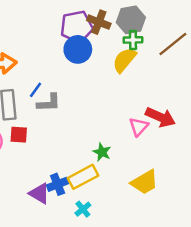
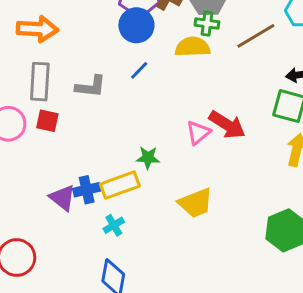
yellow semicircle: (124, 60) -> (193, 47), turned 40
blue line: (35, 90) -> (139, 70), moved
green star: (102, 152) -> (148, 158), turned -30

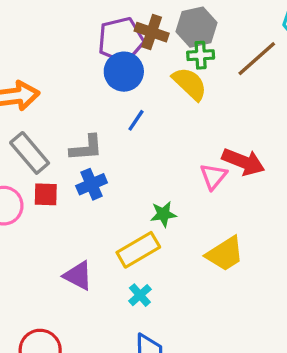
yellow semicircle: (193, 47) -> (190, 84), turned 56
gray rectangle: (40, 82) -> (30, 153), turned -33
blue cross: (87, 190) -> (92, 184), moved

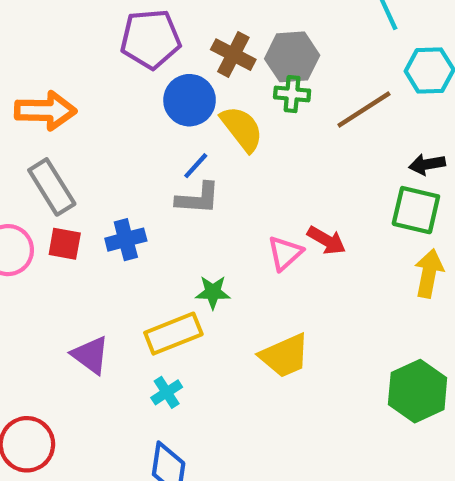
purple pentagon: (121, 40) -> (150, 39), moved
yellow semicircle: (190, 84) -> (242, 129), moved
gray L-shape: (86, 148) -> (198, 198), moved
red arrow: (243, 162) -> (326, 240), size x0.7

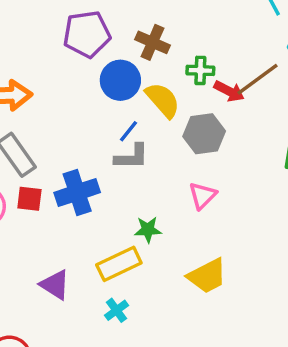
gray hexagon: (292, 57) -> (204, 134), moved
blue cross: (126, 240) -> (77, 193), size x1.4
red arrow: (326, 240) -> (229, 91), moved

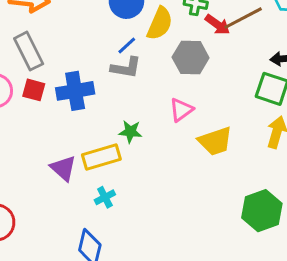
yellow semicircle: (163, 100) -> (160, 24), turned 56
yellow trapezoid: (207, 276) -> (215, 141), moved
purple triangle: (55, 285) -> (63, 168), moved
cyan cross: (117, 310) -> (105, 197), moved

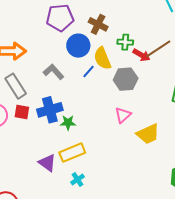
yellow semicircle: (160, 24) -> (102, 58), turned 140
blue line: (127, 46) -> (89, 71), moved
gray L-shape: (126, 68) -> (54, 72), moved, turned -135
green star: (130, 132) -> (68, 123), moved

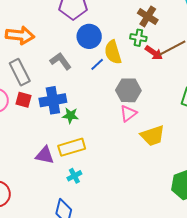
brown cross: (98, 24) -> (148, 16), moved
gray hexagon: (126, 79) -> (128, 90), moved
purple triangle: (47, 163) -> (45, 155), turned -30

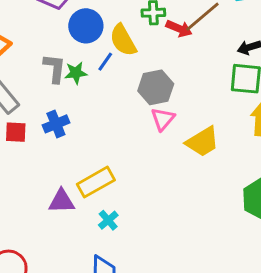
gray L-shape: (61, 61) -> (55, 68), turned 55
blue cross: (53, 100) -> (56, 124), size x0.7
green star: (70, 116) -> (76, 73), moved

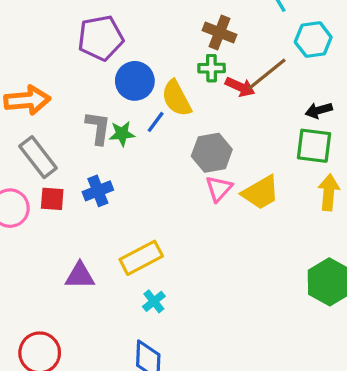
yellow trapezoid: (202, 142) -> (261, 193), moved
purple triangle: (62, 201) -> (80, 276), moved

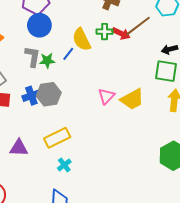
green cross: (212, 68) -> (105, 32), moved
blue circle: (135, 81) -> (39, 25), moved
gray hexagon: (212, 153) -> (49, 94), moved

